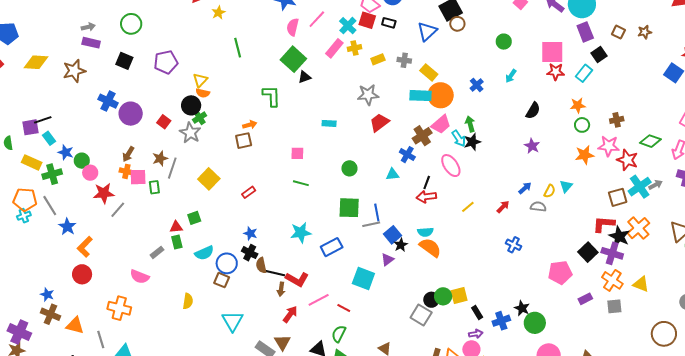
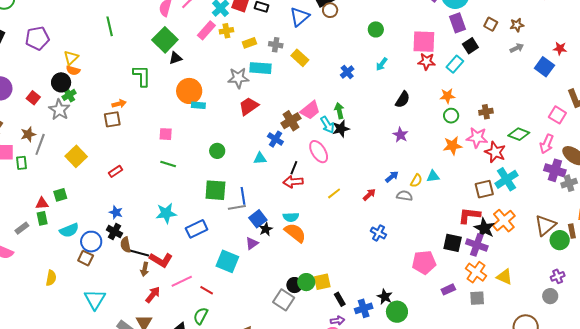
orange circle: (441, 95) -> (189, 91), moved
cyan rectangle: (420, 96) -> (261, 68), moved
gray arrow: (655, 185) -> (517, 48), moved
cyan triangle: (566, 186) -> (433, 176), turned 40
black square: (588, 252) -> (453, 243), turned -36

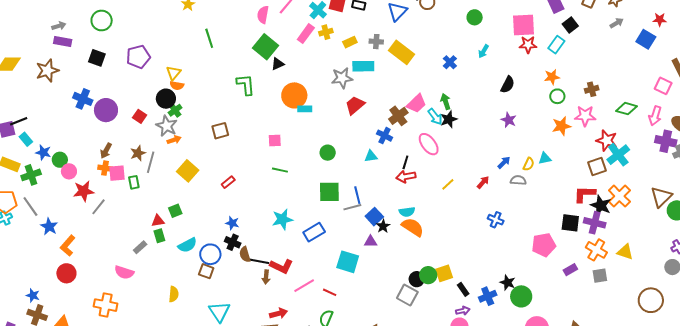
yellow rectangle: (300, 58) -> (401, 52), size x1.4
orange arrow: (119, 104) -> (174, 140), moved
red star: (495, 152) -> (607, 140), moved
purple triangle: (252, 243) -> (371, 242), turned 40
red arrow: (153, 295) -> (279, 313), moved, turned 42

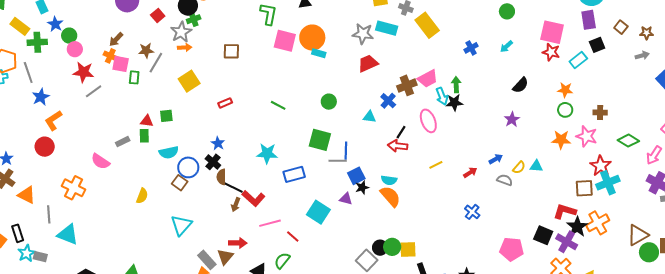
pink square: (275, 141) -> (285, 41), moved, size x1.6

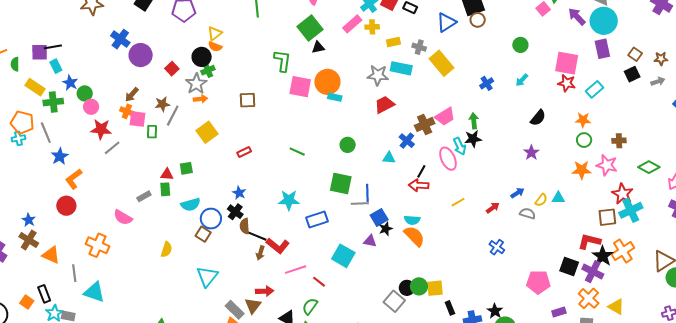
black square: (597, 45) -> (632, 74), moved
cyan arrow: (442, 96) -> (460, 146), moved

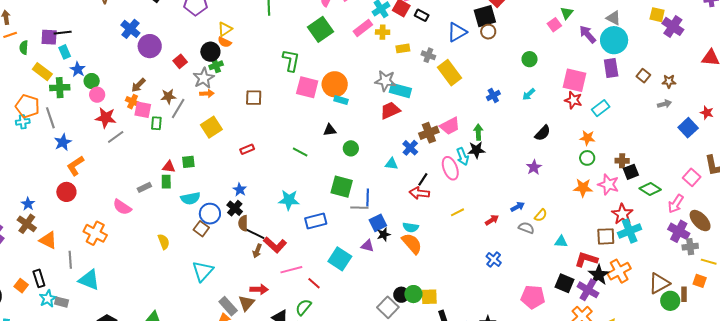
black triangle: (318, 47) -> (330, 130), moved
cyan rectangle: (401, 68) -> (400, 90), moved
black square: (632, 74) -> (631, 172), moved
cyan triangle: (558, 198) -> (561, 242), moved
yellow semicircle: (166, 249) -> (164, 242), turned -42

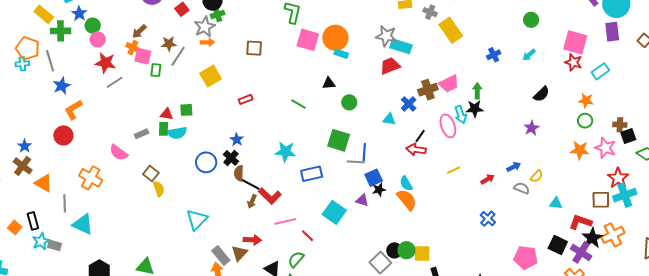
cyan semicircle: (190, 198) -> (177, 133), moved
cyan semicircle: (411, 227) -> (406, 183), turned 49
brown square: (201, 229) -> (151, 174), moved

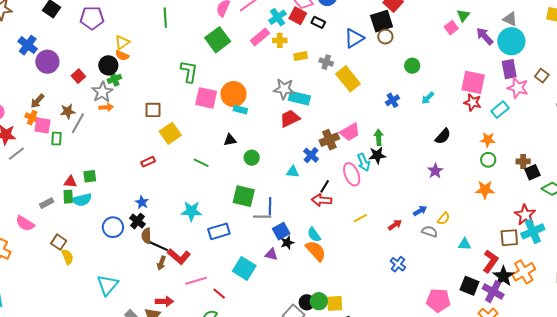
green circle: (531, 20) -> (412, 66), moved
yellow square: (211, 76) -> (170, 133), moved
pink star: (605, 148) -> (518, 88), moved
red L-shape: (580, 222) -> (490, 261), turned 110

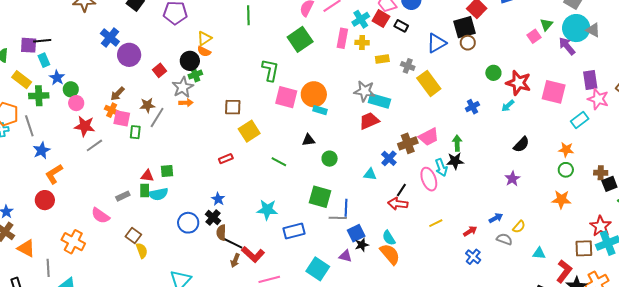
pink rectangle: (260, 37) -> (342, 38), turned -42
cyan circle: (511, 41) -> (576, 28), moved
red star: (473, 102) -> (518, 83), moved, size x1.4
blue cross: (398, 264) -> (473, 257), moved

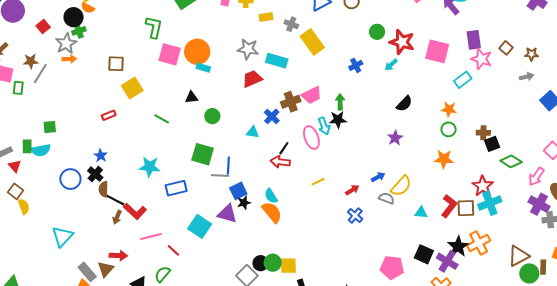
cyan rectangle: (379, 101) -> (277, 61), moved
red triangle: (147, 176) -> (15, 166), moved, turned 40
yellow semicircle: (519, 227) -> (401, 186), size x1.6
purple triangle: (345, 256) -> (227, 214), size x1.5
red L-shape: (564, 271) -> (449, 206), moved

